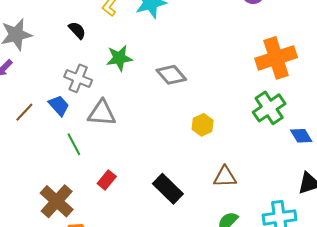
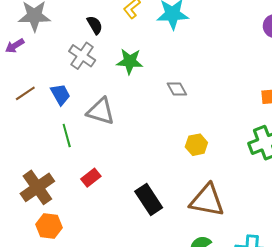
gray diamond: (171, 75) -> (177, 89), size x0.7
gray cross: (78, 78) -> (82, 56), moved
brown triangle: (225, 177) -> (207, 200), size x1.5

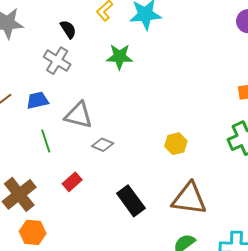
green star: (130, 61) -> (120, 57), moved
gray diamond: (177, 89) -> (103, 145), moved, turned -35
blue trapezoid: (60, 94) -> (37, 100), turned -70

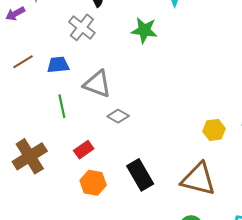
yellow hexagon: (176, 144) -> (214, 130), moved
orange hexagon: (33, 232) -> (93, 183), moved

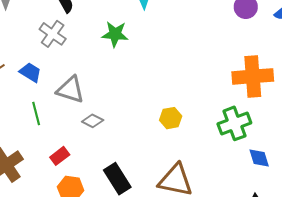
blue trapezoid: (58, 65) -> (30, 72), turned 40
yellow hexagon: (214, 130) -> (171, 118), moved

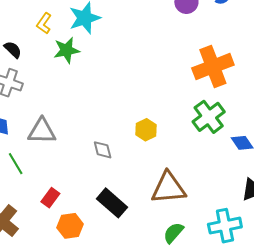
green star: (115, 34) -> (67, 50), moved
gray diamond: (93, 121) -> (103, 150), moved, turned 65

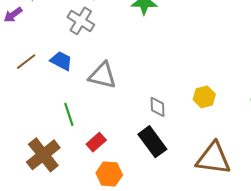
green line: (16, 164) -> (69, 114), moved
black rectangle: (112, 203) -> (152, 142), moved

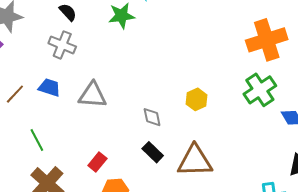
green line: (69, 114) -> (37, 140), moved
black rectangle: (152, 142) -> (153, 152), size x0.7
brown triangle: (213, 159) -> (195, 161), moved

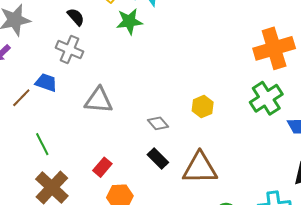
blue trapezoid: (49, 87) -> (46, 83), moved
gray diamond: (152, 117) -> (158, 123), turned -30

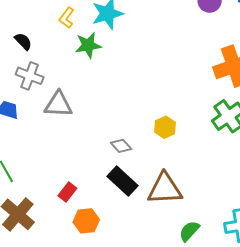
black semicircle: (76, 17) -> (23, 41), moved
gray triangle: (99, 100) -> (58, 104), moved
black rectangle: (158, 159) -> (122, 181), size x1.4

